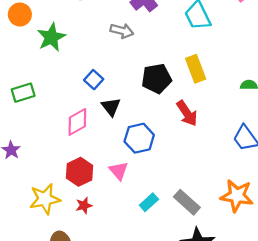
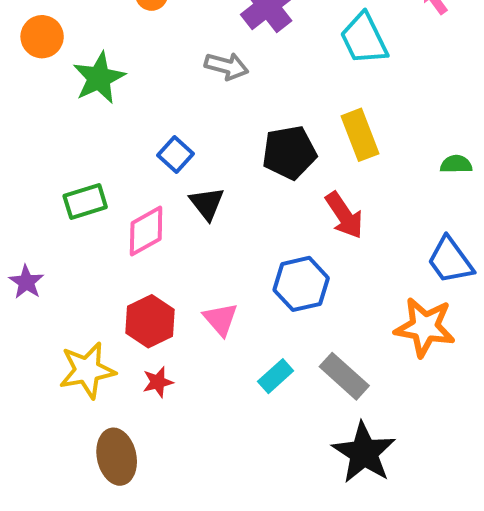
green rectangle: (23, 93) -> (85, 202), moved
blue hexagon: (139, 138) -> (301, 284), moved
orange star: (237, 196) -> (425, 327), moved

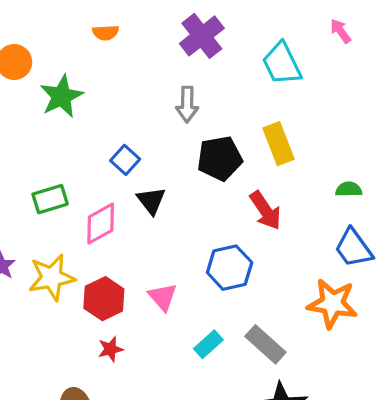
gray arrow: (227, 66) -> (187, 104), moved, turned 76
green semicircle: (456, 164) -> (349, 189), moved
yellow star: (87, 370) -> (52, 277), moved

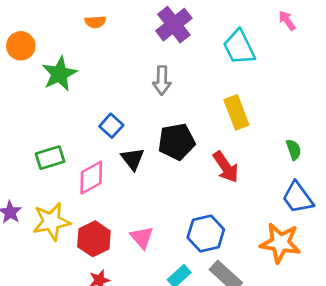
black pentagon: (220, 158) -> (177, 142), moved
green semicircle: (349, 189) -> (294, 150), turned 72
blue hexagon: (230, 268) -> (206, 234), moved

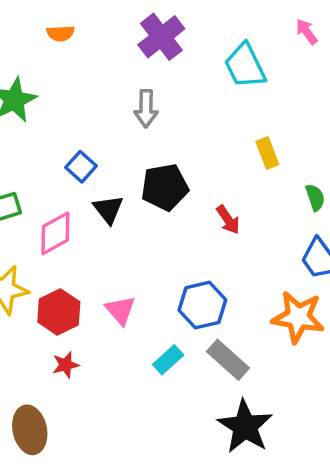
yellow rectangle: (236, 112) -> (267, 153), moved, size x0.7
red arrow: (226, 167) -> (228, 220), size x0.7

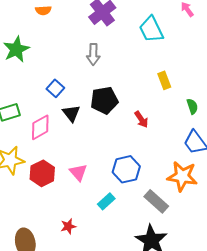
gray rectangle: (228, 360) -> (156, 201), moved
red star: (66, 365) -> (68, 226), moved

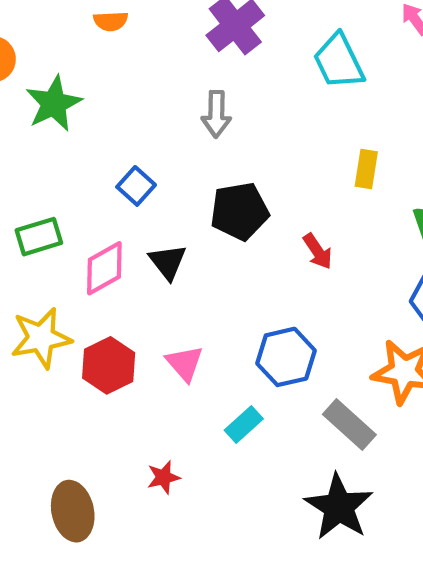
yellow rectangle: (164, 80) -> (366, 169), turned 30
black triangle: (71, 113) -> (168, 262), moved

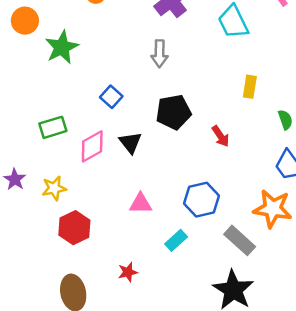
yellow star: (41, 338) -> (54, 188), size x0.7
pink triangle: (185, 363) -> (141, 204), turned -50
red hexagon: (109, 365) -> (74, 228), moved

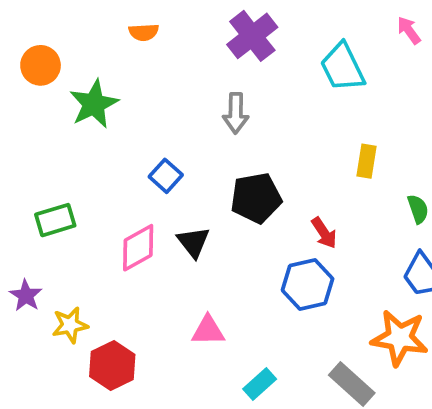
green rectangle: (53, 127) -> (55, 220), moved
yellow star: (54, 188) -> (70, 325), moved
blue hexagon: (201, 200) -> (308, 284), moved

